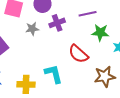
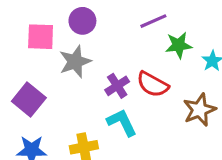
purple cross: (57, 23) -> (117, 86), moved
gray star: (32, 29) -> (75, 62), size x1.5

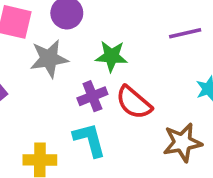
purple line: (153, 21) -> (185, 33), moved
green star: (179, 45) -> (111, 56), moved

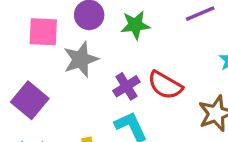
green star: (111, 56) -> (135, 25), moved

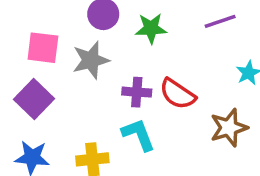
pink square: (43, 32) -> (43, 48), moved
purple cross: (126, 86) -> (137, 92), turned 32

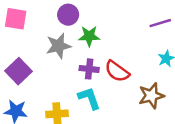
purple line: (220, 21) -> (160, 23), moved
green star: (151, 28) -> (89, 36), moved
pink square: (43, 48) -> (16, 19), moved

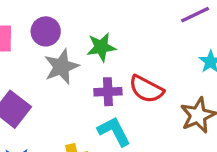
purple circle: (68, 15) -> (46, 31), moved

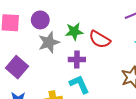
red semicircle: (146, 89) -> (100, 39), moved

